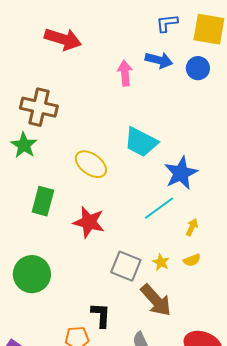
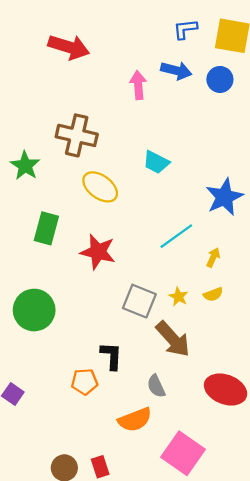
brown cross: (39, 107) -> (77, 135), moved
cyan trapezoid: (141, 142) -> (156, 162), size x0.7
blue star: (181, 173) -> (224, 197), moved

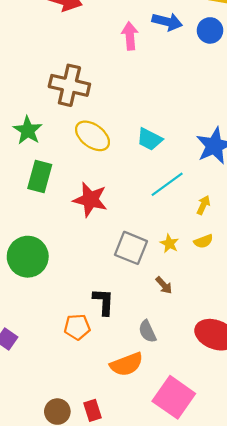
cyan trapezoid: (156, 162) -> (150, 139), moved
green star: (25, 166) -> (28, 130), moved
brown arrow: (173, 339) -> (164, 285), size x0.5

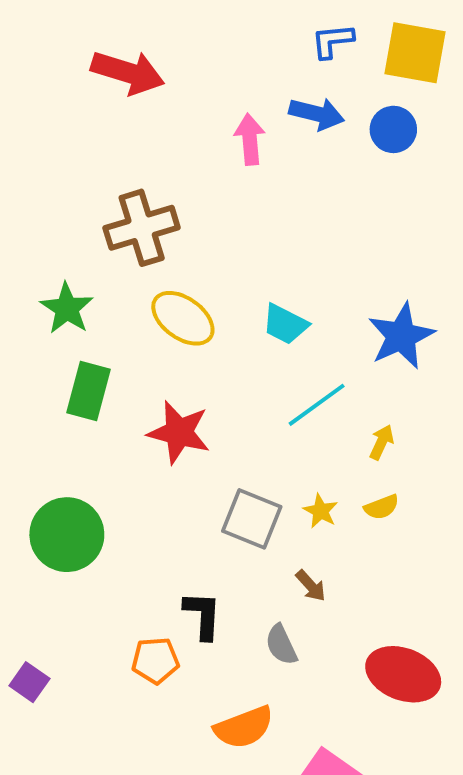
brown cross: (69, 85) -> (142, 228), turned -30
gray semicircle: (147, 331) -> (281, 645), moved

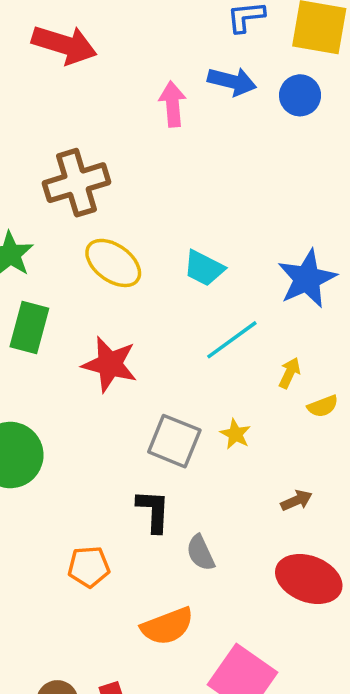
yellow semicircle: (382, 507) -> (323, 406), moved
brown arrow: (311, 586) -> (297, 500), moved, turned -72
black L-shape: (203, 615) -> (153, 511), moved

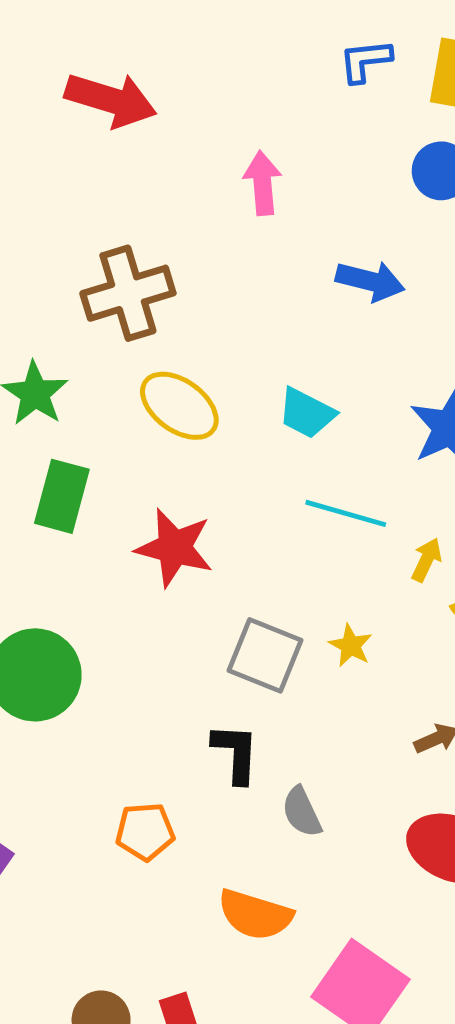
blue arrow: (232, 81) -> (370, 281), moved
cyan line: (232, 340) -> (346, 513), turned 52
orange semicircle: (167, 626) -> (255, 915), turned 38

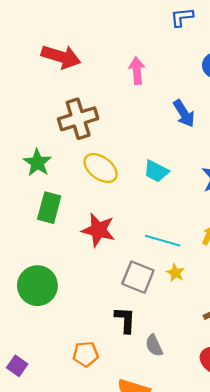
red arrow: (111, 100) -> (61, 57), moved
blue arrow: (370, 281) -> (184, 113), turned 44
cyan line: (346, 513) -> (163, 241), moved

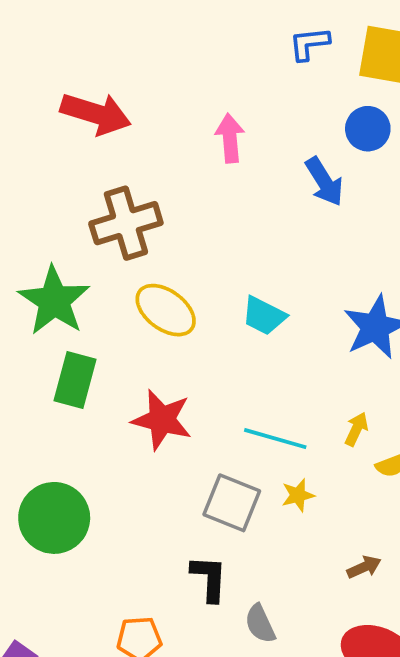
blue arrow: (184, 113) -> (324, 182), moved
green star: (37, 163) -> (54, 301), size x1.4
yellow star: (175, 273) -> (298, 495), turned 30

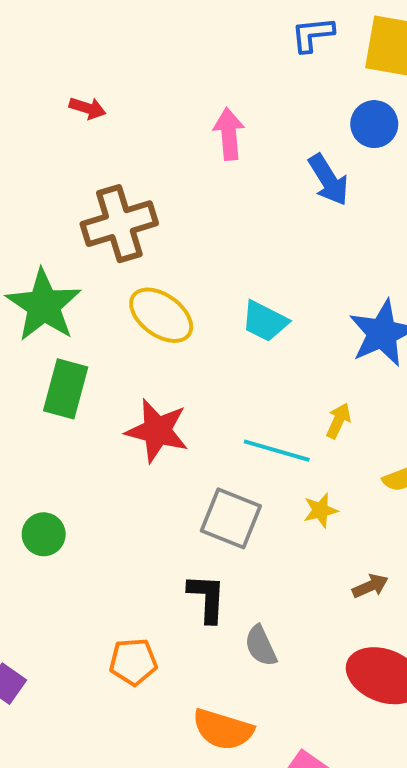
red arrow: (96, 114) -> (87, 108), size x0.5
yellow arrow: (356, 429) -> (338, 421), moved
yellow star: (298, 495) -> (320, 510), moved
green circle: (54, 518) -> (44, 534), size x0.6

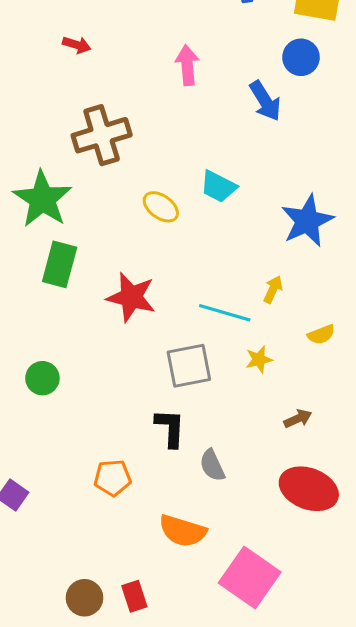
yellow ellipse: (161, 315) -> (161, 207), moved, size x0.7
cyan trapezoid: (265, 321) -> (218, 187), moved
gray square: (231, 518) -> (189, 366), turned -33

